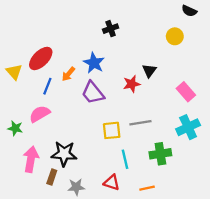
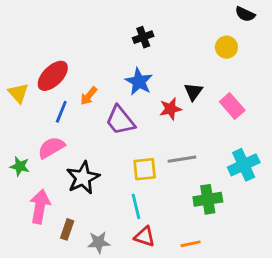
blue star: (94, 63) -> (139, 82), moved
pink rectangle: (186, 92) -> (232, 106), moved
black star: (64, 154) -> (83, 178), moved, turned -30
cyan line: (125, 159) -> (136, 206), moved

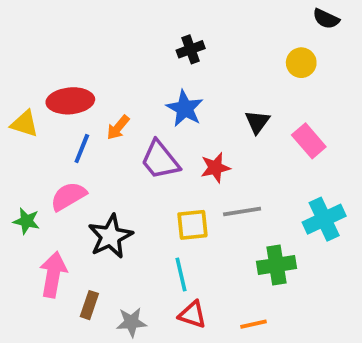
red ellipse: (53, 76) -> (70, 101), turned 40
yellow triangle: (18, 93) -> (25, 124), turned -30
red star: (170, 109) -> (215, 168), moved

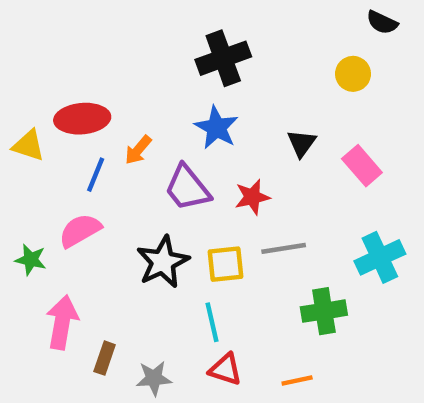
black cross: (191, 49) -> (223, 58), size x1.6
black star: (110, 236) -> (163, 262), moved

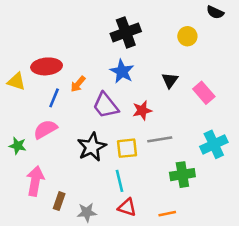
yellow circle: (353, 74) -> (187, 36), moved

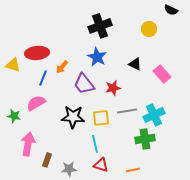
black triangle: (170, 80) -> (135, 64), turned -40
cyan cross: (214, 144) -> (154, 115), moved
black star: (92, 147) -> (73, 117), turned 30

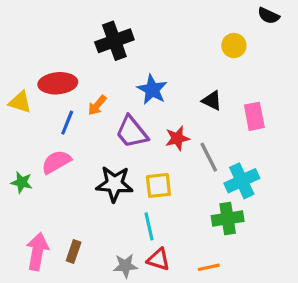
black cross: (100, 26) -> (114, 41), moved
pink rectangle: (162, 74) -> (254, 116), turned 30
gray line: (127, 111) -> (209, 157), moved, turned 72
pink arrow: (28, 144) -> (37, 252), moved
gray star: (69, 169) -> (125, 266), moved

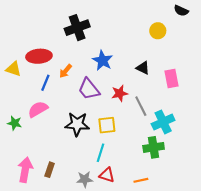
cyan line: (149, 226) -> (100, 153), turned 30

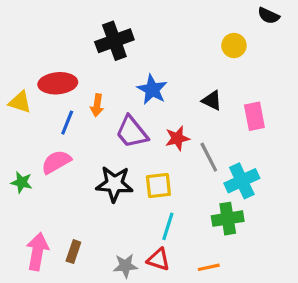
orange arrow: (65, 71) -> (97, 105), turned -32
cyan line: (100, 153) -> (168, 226), moved

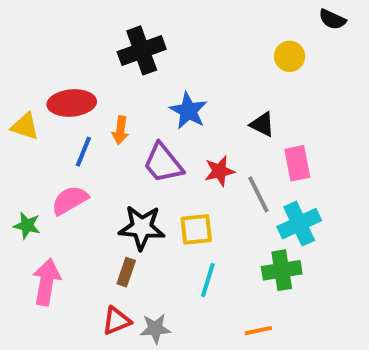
pink rectangle: (254, 116) -> (297, 163), moved
pink arrow: (37, 252) -> (46, 282), moved
brown rectangle: (73, 252) -> (126, 272), moved
red triangle: (158, 259) -> (116, 321), moved, turned -40

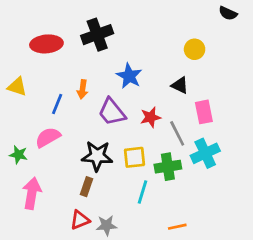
yellow circle: (290, 56) -> (195, 49), moved
red ellipse: (72, 103) -> (46, 44), moved
green cross: (282, 270) -> (168, 167), moved

